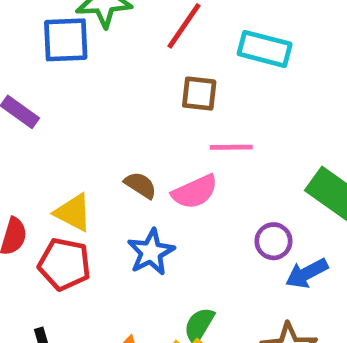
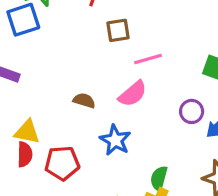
brown semicircle: (140, 185) -> (84, 101), moved
yellow triangle: (73, 212) -> (27, 132), moved

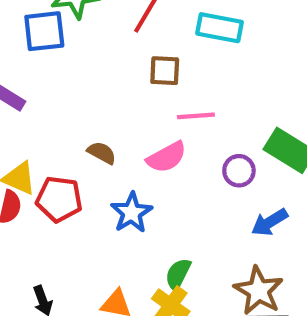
purple circle: (192, 111) -> (239, 171), moved
red pentagon: (62, 163) -> (59, 199), moved

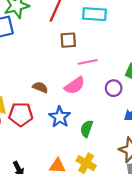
green semicircle: (178, 274) -> (87, 129), moved

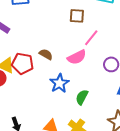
pink line: (88, 62) -> (91, 38), turned -48
red pentagon: (21, 114) -> (23, 64), moved

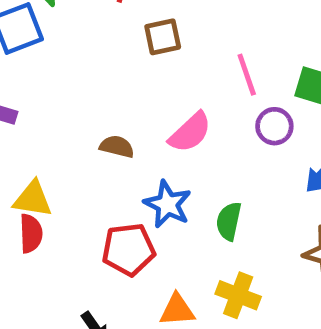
pink line: (91, 38) -> (247, 75), moved, turned -42
red pentagon: (23, 64) -> (129, 249), moved

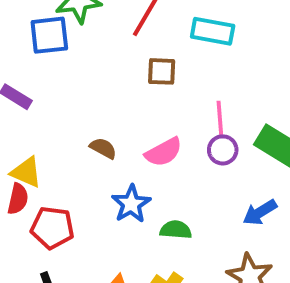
purple circle: (274, 126) -> (223, 150), moved
green semicircle: (229, 221) -> (176, 230), turned 68
red pentagon: (129, 249) -> (52, 228), moved

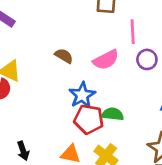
pink line: (220, 118) -> (133, 32), moved
red pentagon: (52, 228) -> (89, 119), moved

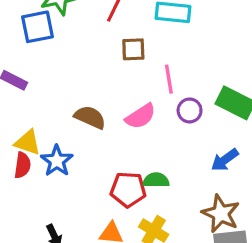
brown semicircle: (64, 56) -> (90, 117), size x1.4
blue star: (82, 95) -> (57, 161), moved

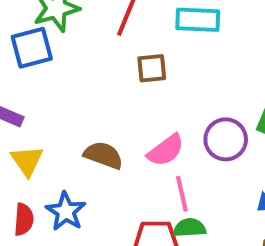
pink line: (169, 79) -> (182, 194), moved
purple circle: (190, 110) -> (226, 139), size x1.4
yellow triangle: (28, 142) -> (27, 161), moved, turned 40

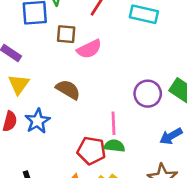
brown square: (152, 68) -> (66, 34), moved
pink semicircle: (166, 150) -> (89, 49), moved

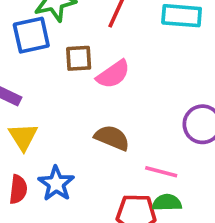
brown semicircle: (68, 90) -> (112, 138), moved
pink line: (113, 123) -> (161, 172), turned -65

